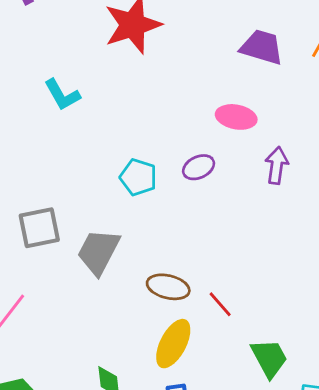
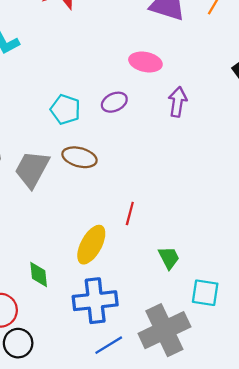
brown ellipse: (168, 287) -> (79, 157), moved
red line: (220, 304) -> (130, 213), turned 55
green trapezoid: (269, 358) -> (169, 258), size x0.7

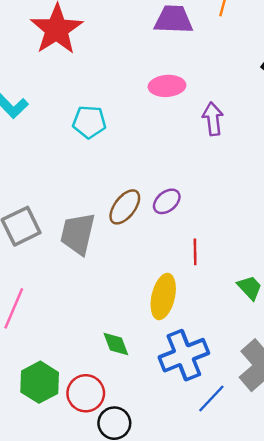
purple ellipse: (114, 102) -> (167, 201), moved
cyan pentagon: (65, 109) -> (89, 122), moved
brown ellipse: (79, 157) -> (125, 207), turned -52

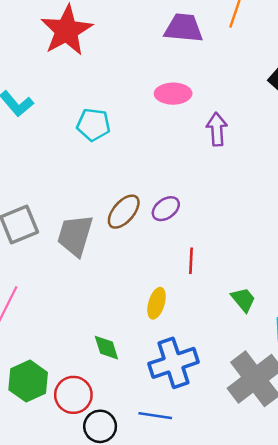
yellow ellipse: (163, 297) -> (157, 303), size x0.7
blue line: (211, 398) -> (155, 416), moved, turned 52

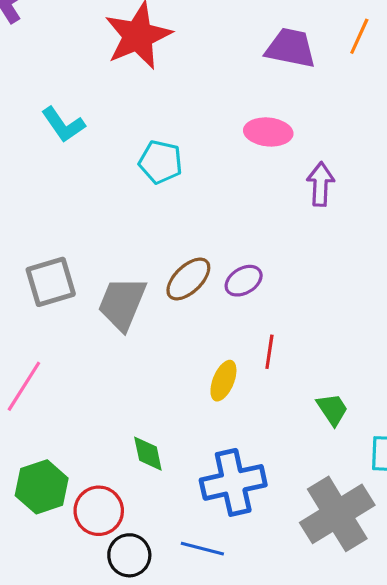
yellow ellipse: (157, 303) -> (223, 381), moved

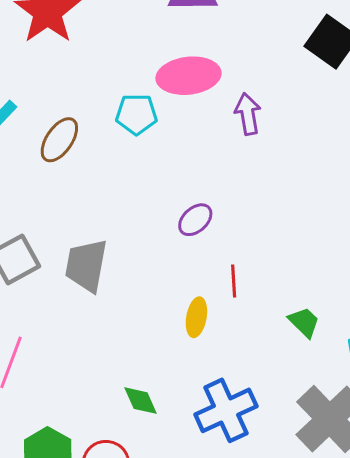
pink ellipse: (268, 132) -> (189, 76), size x1.4
cyan pentagon: (161, 162) -> (136, 114), moved
brown ellipse: (188, 279) -> (59, 140), moved

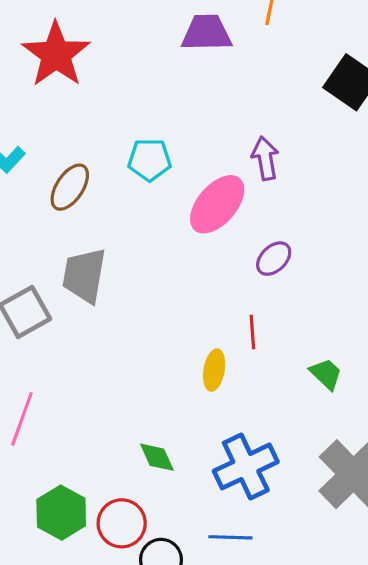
pink ellipse: (189, 76) -> (217, 204), moved, turned -42
purple ellipse: (195, 220) -> (274, 259), moved
gray trapezoid: (86, 265) -> (84, 275), moved

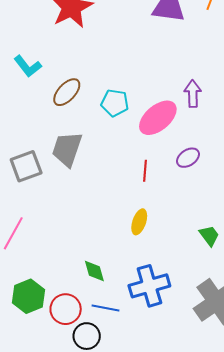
cyan pentagon: (150, 160) -> (115, 103), moved
red line: (252, 332) -> (145, 171), moved
blue line: (230, 537) -> (106, 308), moved

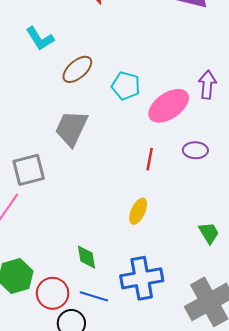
purple ellipse: (188, 158) -> (195, 150), turned 30
gray square: (26, 166) -> (29, 170), moved

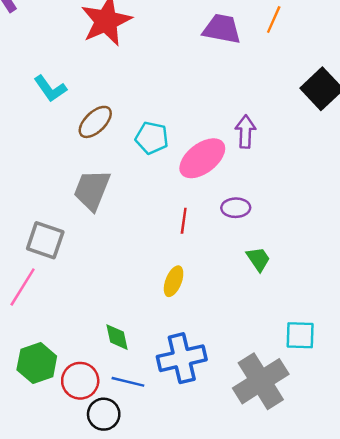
gray square: (29, 170) -> (45, 240), turned 36
green trapezoid: (209, 233) -> (258, 259), moved

